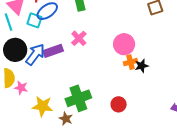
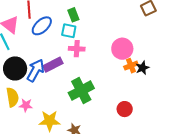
cyan square: (34, 20) -> (69, 31), moved
pink cross: (79, 38) -> (77, 49), turned -35
green cross: (78, 98) -> (81, 91), moved

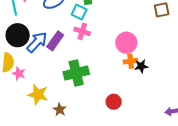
purple rectangle: (53, 65) -> (55, 41), turned -42

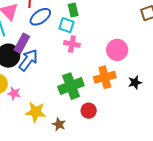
purple rectangle: (55, 41) -> (22, 43), moved
orange cross: (131, 61) -> (105, 77), moved, size x1.5
black star: (141, 66) -> (135, 82), moved
red circle: (114, 102) -> (89, 111), moved

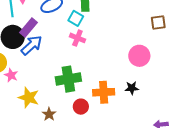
pink circle: (117, 50) -> (139, 56), moved
orange cross: (105, 77) -> (104, 92), moved

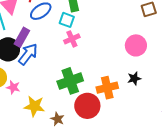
pink cross: (77, 38) -> (72, 39), turned -35
red circle: (81, 107) -> (87, 106), size x1.6

